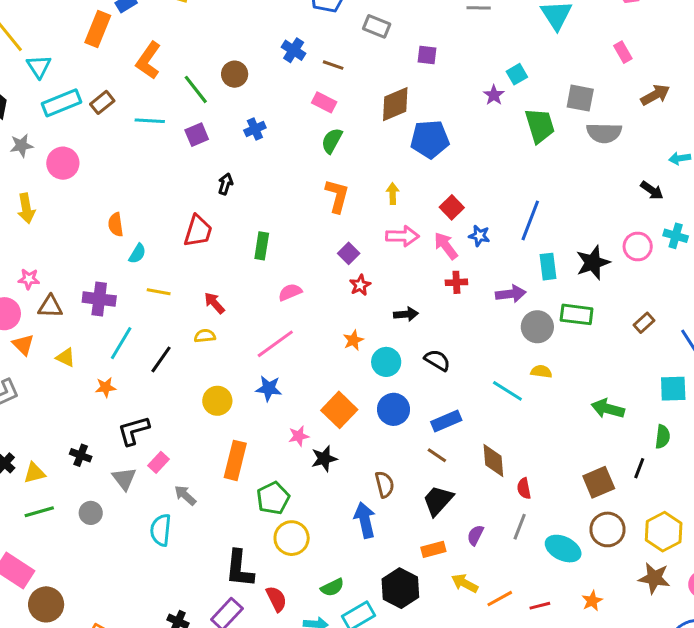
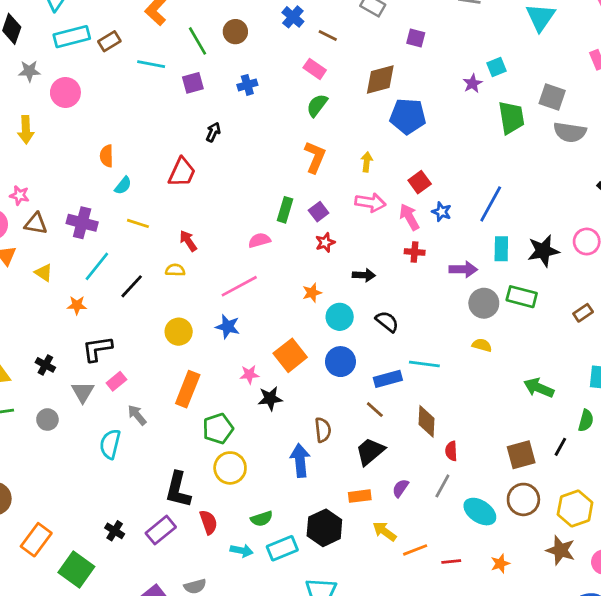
green rectangle: (262, 246) -> (285, 210), moved
cyan line: (507, 391) -> (424, 364), moved, turned -32

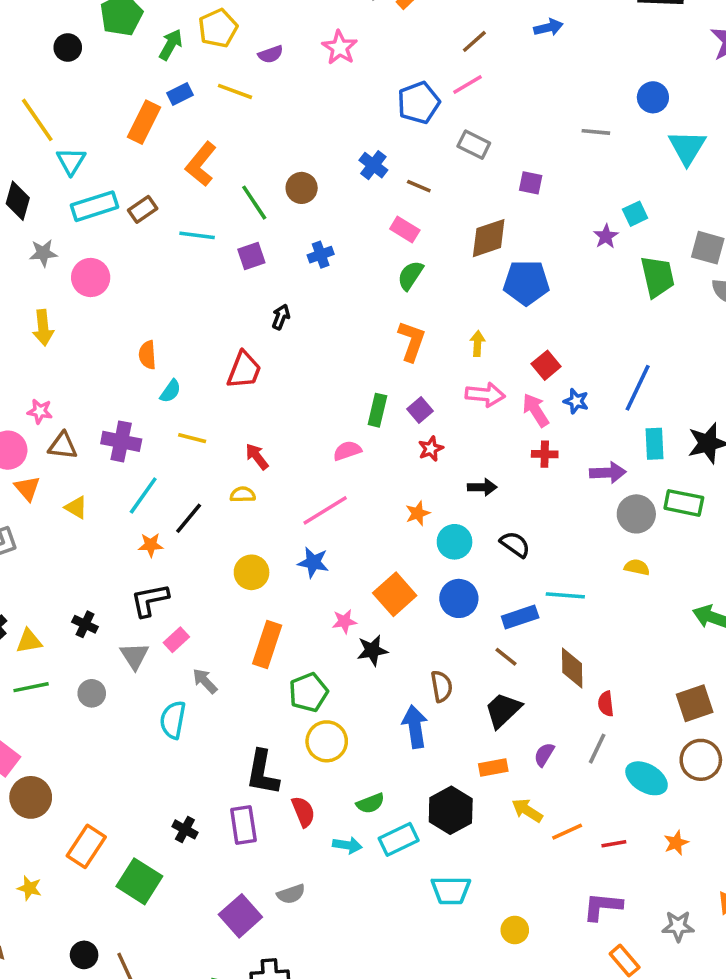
orange star: (77, 305) -> (151, 545), moved
purple rectangle: (161, 530) -> (243, 825), turned -56

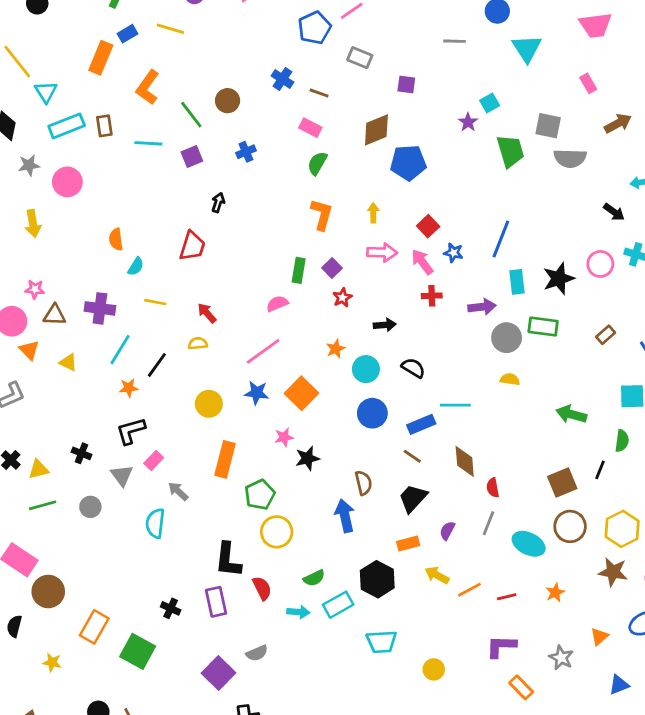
brown rectangle: (143, 209) -> (104, 126), turned -60
orange square: (395, 594) -> (301, 393), moved
gray star: (678, 926) -> (561, 658), turned 30

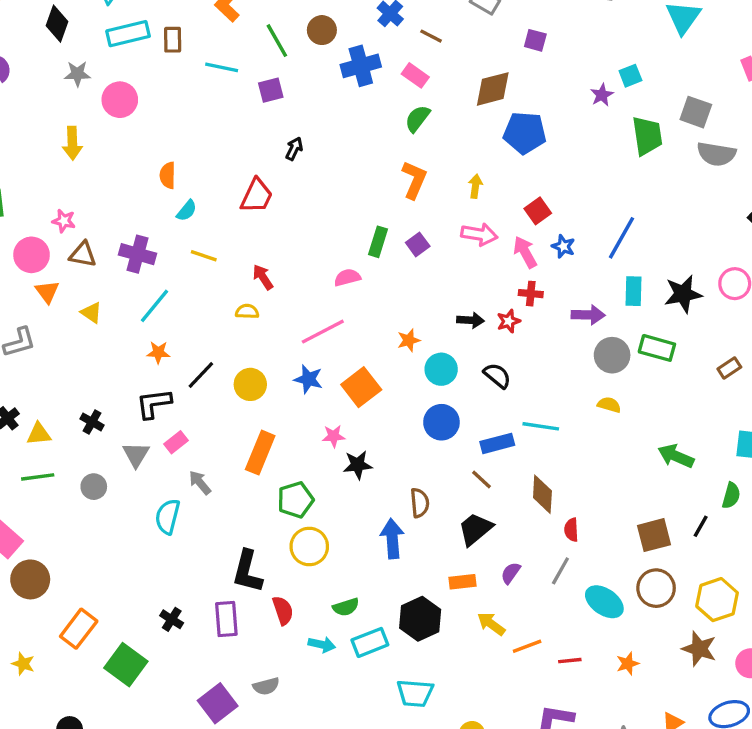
blue cross: (246, 152) -> (361, 66), moved, size x1.6
red star: (342, 298) -> (509, 321), moved
black line: (157, 365) -> (201, 375), moved

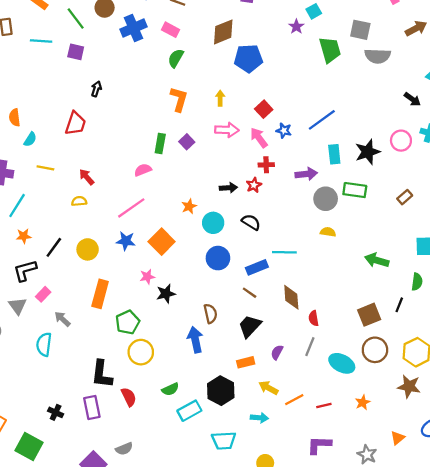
purple square: (271, 90) -> (76, 52), turned 35
blue line: (622, 238) -> (322, 120), turned 32
cyan arrow: (322, 645) -> (259, 418), moved

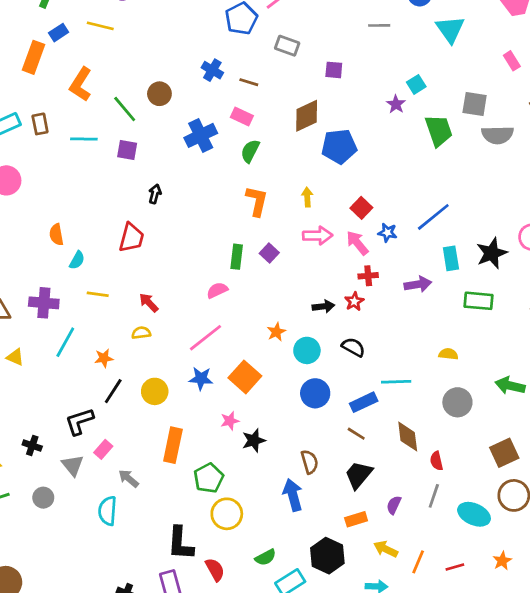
blue cross: (133, 28) -> (201, 135), moved
gray circle: (326, 199) -> (457, 402), moved
orange star: (24, 236) -> (104, 358), moved
orange line: (294, 400) -> (418, 562), turned -36

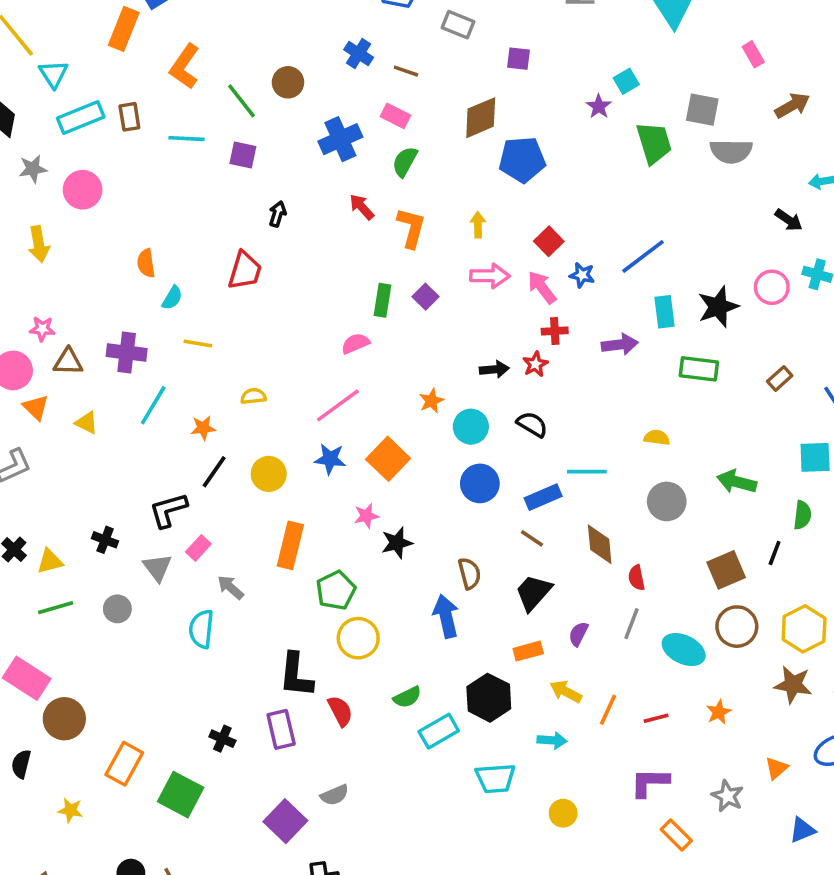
red arrow: (149, 303) -> (362, 207), moved

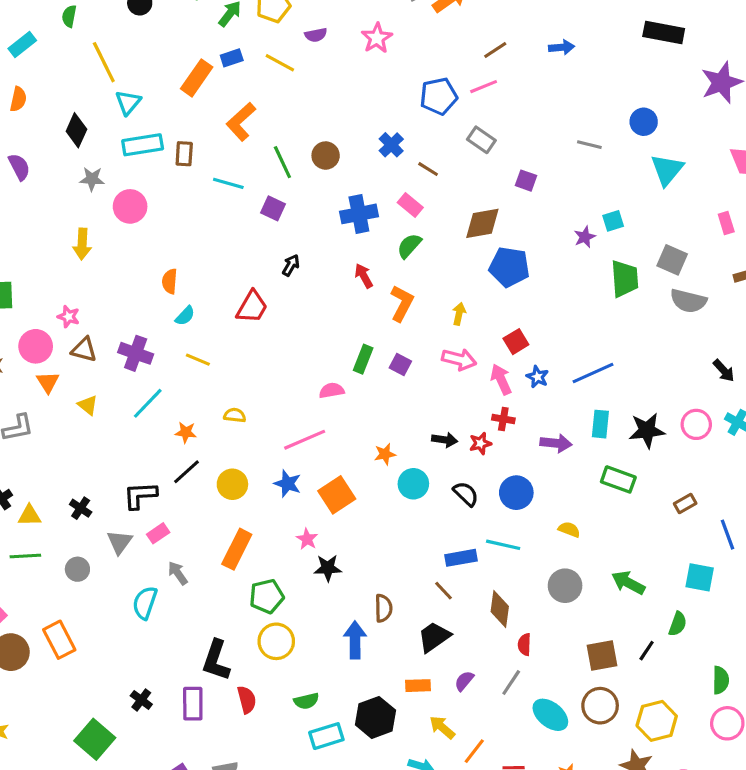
purple square: (425, 297) -> (400, 364), turned -30
blue circle: (480, 483) -> (516, 493), moved
pink star: (366, 516) -> (307, 539), turned 30
orange rectangle: (124, 764) -> (59, 640), moved, turned -69

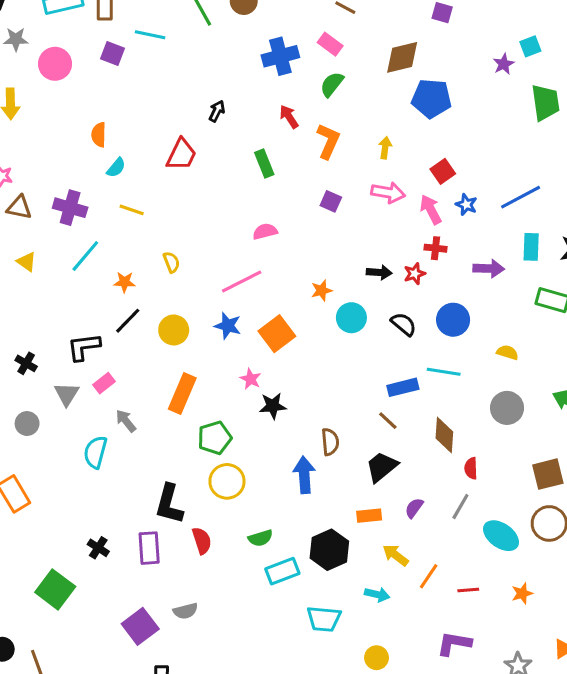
purple square: (273, 208) -> (112, 53), moved
green rectangle: (363, 359) -> (264, 164), moved, turned -40
yellow semicircle: (235, 415) -> (171, 262), turned 65

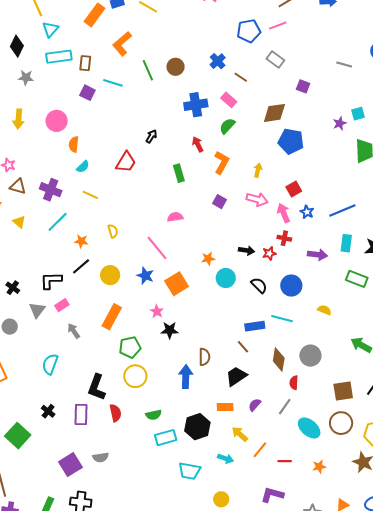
pink circle: (55, 64) -> (57, 121), moved
pink line: (242, 281) -> (157, 248), turned 72
gray circle: (507, 408) -> (310, 356), moved
cyan semicircle: (95, 452) -> (50, 364), moved

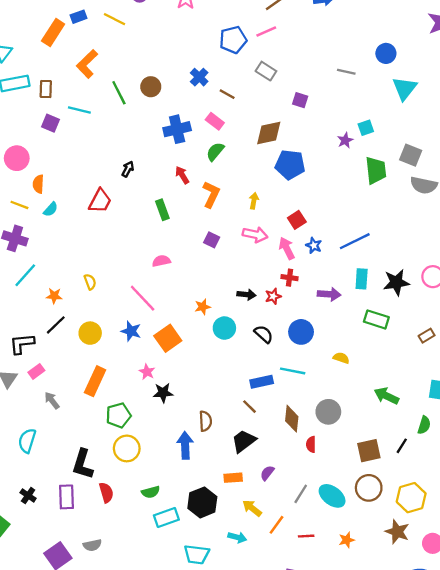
yellow line: (90, 195) -> (19, 205), moved
gray line: (285, 407) -> (301, 494), moved

